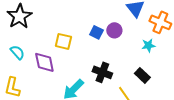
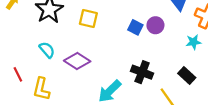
yellow square: (63, 41) -> (88, 19), moved
purple diamond: (44, 62) -> (77, 61), turned -45

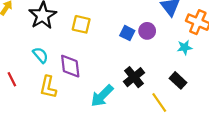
purple diamond: (77, 61) -> (70, 66), turned 50
black cross: (142, 72) -> (134, 77), turned 30
yellow L-shape: (41, 89) -> (48, 87), moved

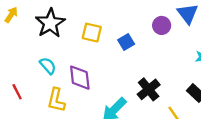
purple circle: (147, 31) -> (162, 25), moved
blue square: (127, 33) -> (126, 42), moved, turned 32

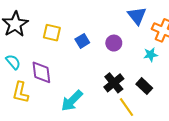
purple circle: (162, 25) -> (114, 43), moved
black cross: (149, 89) -> (114, 83), moved

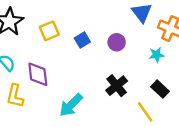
yellow square: (52, 33) -> (49, 31), turned -36
black rectangle: (144, 86) -> (160, 89), moved
yellow line: (126, 107) -> (145, 112), moved

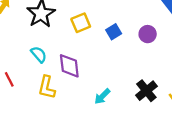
black cross: (117, 86) -> (146, 91), moved
cyan arrow: (71, 105) -> (102, 96), size x0.7

